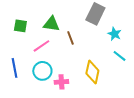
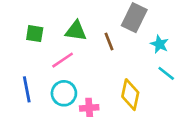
brown line: (70, 38) -> (109, 41), moved

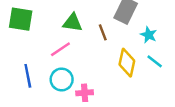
green square: (35, 34) -> (21, 19), moved, size x1.5
yellow diamond: (130, 95) -> (127, 63), moved

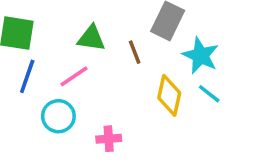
cyan star: (149, 35) -> (201, 56), size x1.5
blue line: (28, 76) -> (27, 76), moved, turned 30
cyan circle: (62, 79) -> (58, 116), moved

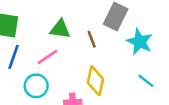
cyan line: (209, 94) -> (146, 81), moved
yellow diamond: (169, 95) -> (95, 81), moved

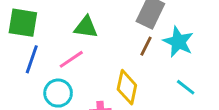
brown line: (92, 39) -> (146, 46), moved, turned 48

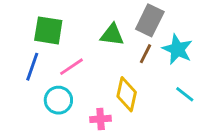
green square: (23, 23) -> (48, 30), moved
green triangle: (86, 27) -> (112, 35), moved

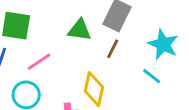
cyan star: (177, 49) -> (163, 44), moved
cyan line: (185, 94) -> (152, 76), moved

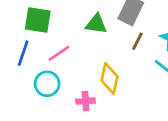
brown line: (113, 49) -> (137, 41), moved

